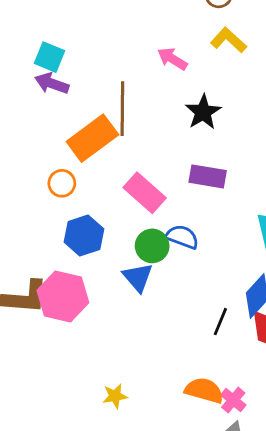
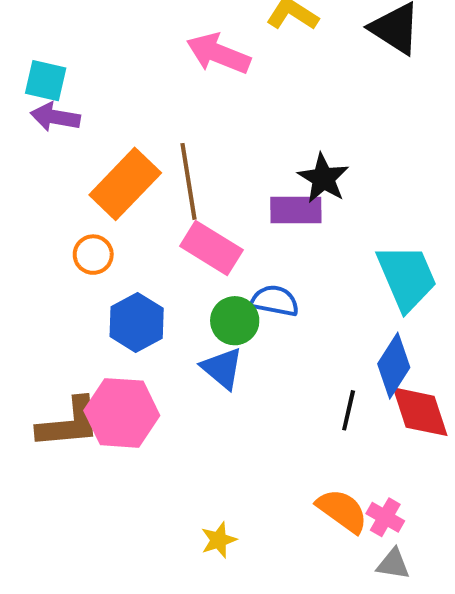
pink arrow: (172, 59) -> (218, 54), size x1.4
brown line: (122, 109) -> (188, 181), moved
black star: (203, 112) -> (323, 178), moved
orange semicircle: (204, 390) -> (342, 511), turned 30

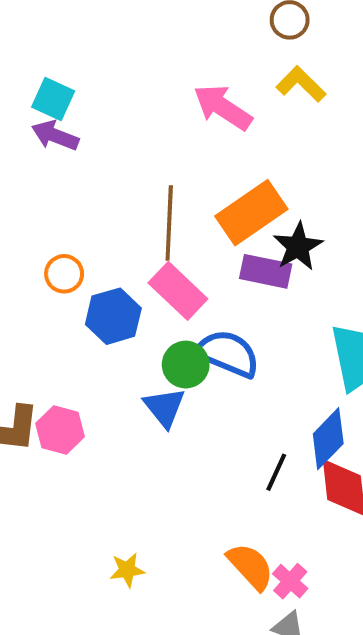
orange rectangle: (125, 184) -> (251, 213), moved
blue semicircle: (275, 301) -> (228, 353), size x1.4
blue hexagon: (137, 322) -> (113, 316), moved
pink hexagon: (122, 413) -> (60, 430), size x0.7

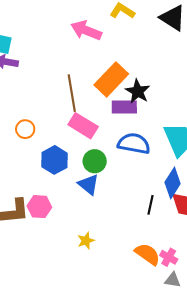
blue hexagon: (113, 316) -> (55, 160), moved
blue semicircle: (228, 353) -> (134, 144), moved
yellow star: (127, 570) -> (86, 241), moved

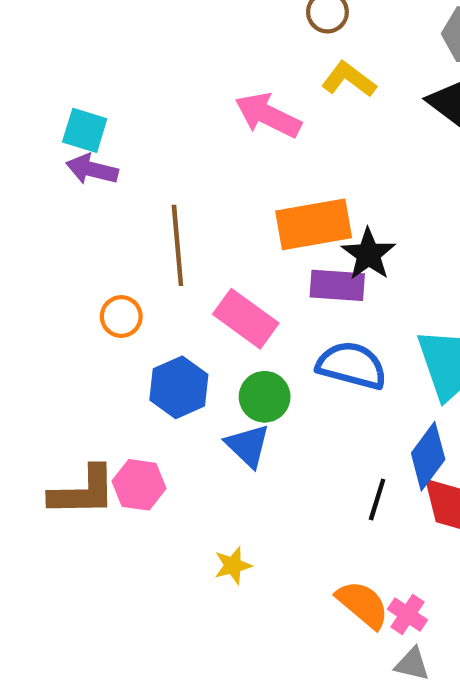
orange rectangle: (111, 79) -> (314, 224), turned 32
brown line: (72, 93) -> (177, 245), moved

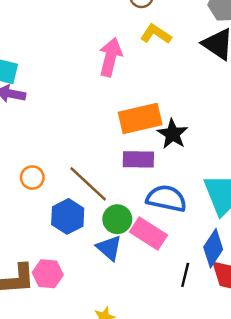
pink arrow: (268, 115) -> (110, 57), turned 81
brown line: (177, 245) -> (88, 184), moved, turned -39
purple rectangle: (337, 285) -> (138, 159), moved
pink rectangle: (246, 319) -> (148, 233), moved

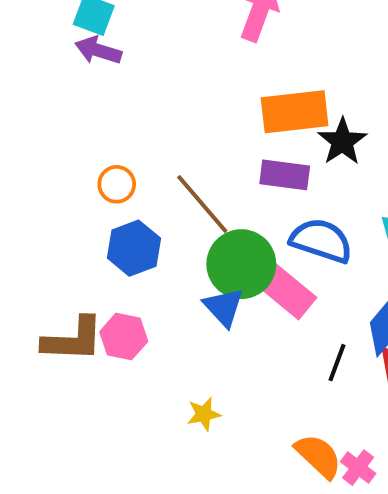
blue hexagon: (68, 216) -> (134, 248), moved
green circle: (117, 219) -> (241, 264), size x1.5

